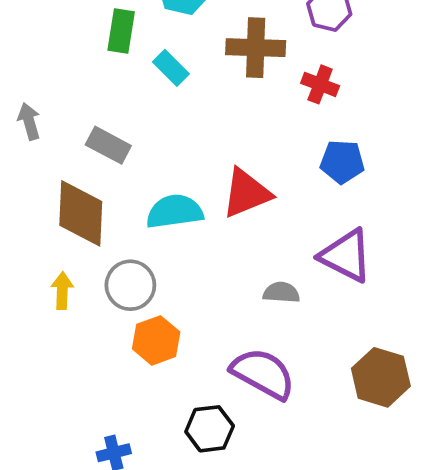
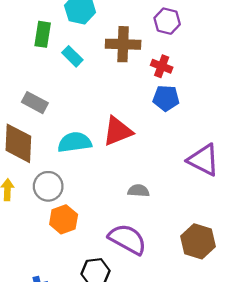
blue pentagon: (342, 162) -> (166, 98), moved
purple triangle: (346, 256) -> (203, 160), moved

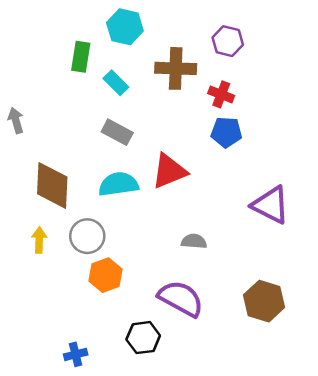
gray rectangle: (35, 103) -> (117, 132), moved

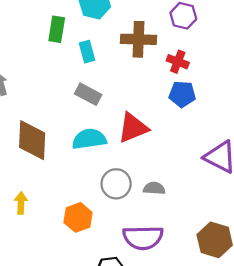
cyan rectangle: (116, 83) -> (87, 52), turned 30
gray circle: (87, 236) -> (116, 184), moved
yellow arrow: (39, 240) -> (21, 203), moved
purple semicircle: (181, 299) -> (143, 238), turned 150

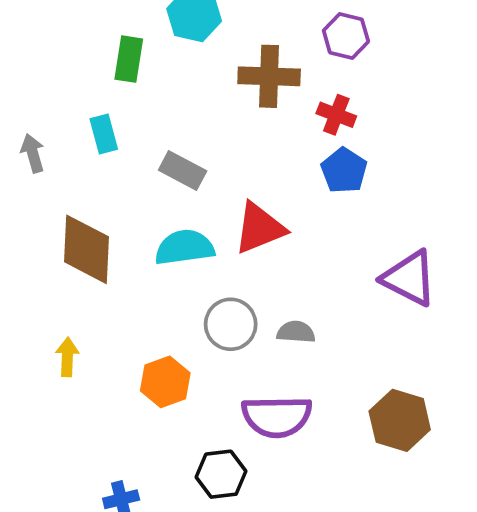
cyan rectangle: (87, 52) -> (104, 134), moved
blue pentagon: (182, 94) -> (344, 171), turned 30

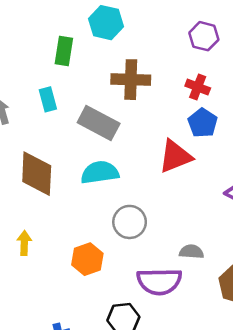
brown cross: (269, 76) -> (131, 80), moved
gray rectangle: (183, 171) -> (99, 123), size x1.4
red triangle: (259, 228) -> (175, 156), moved
gray semicircle: (296, 332) -> (191, 252), moved

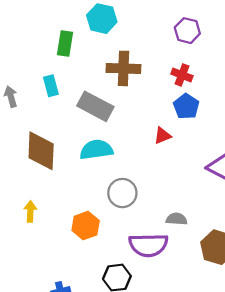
red triangle: (175, 156) -> (162, 136), size x0.6

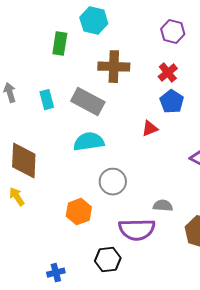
red cross: (182, 75) -> (168, 73), turned 30
cyan rectangle: (51, 86) -> (47, 100), moved
brown diamond: (41, 151) -> (24, 161), moved
yellow arrow: (30, 211) -> (17, 197), moved, turned -36

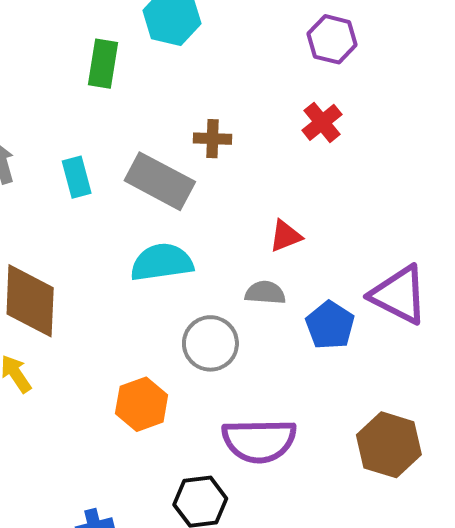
brown cross: (114, 67) -> (212, 139), moved, size x0.6
blue pentagon: (172, 102) -> (330, 325), moved
gray semicircle: (163, 206) -> (265, 293), moved

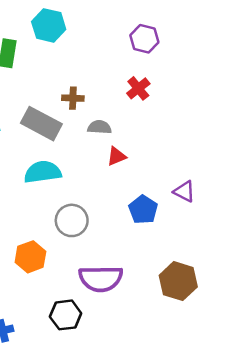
gray semicircle: (265, 293) -> (100, 127), moved
purple triangle: (399, 295) -> (184, 191), size x0.6

